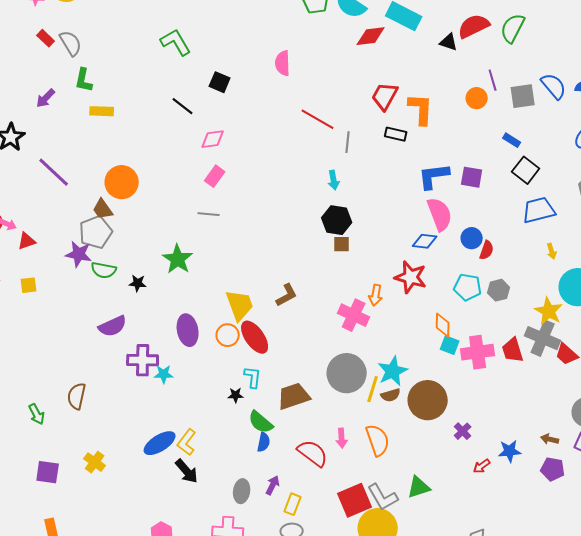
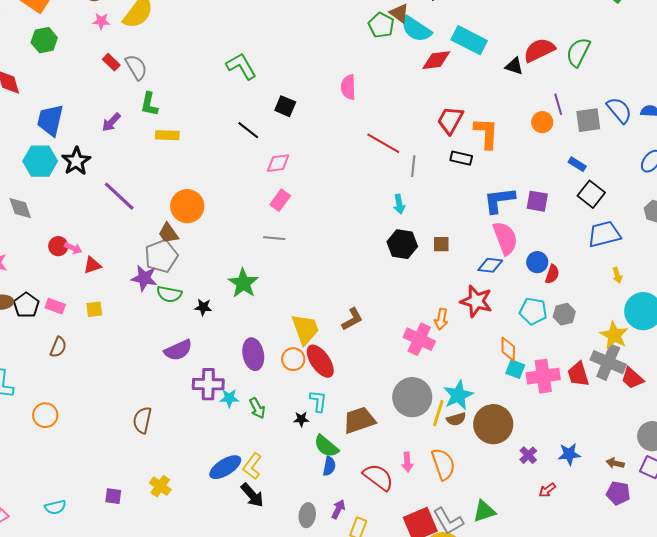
brown square: (342, 244) -> (441, 244), moved
green arrow: (37, 414) -> (257, 408), moved
blue star: (510, 451) -> (569, 454), moved
purple square: (48, 472) -> (113, 496), size x0.7

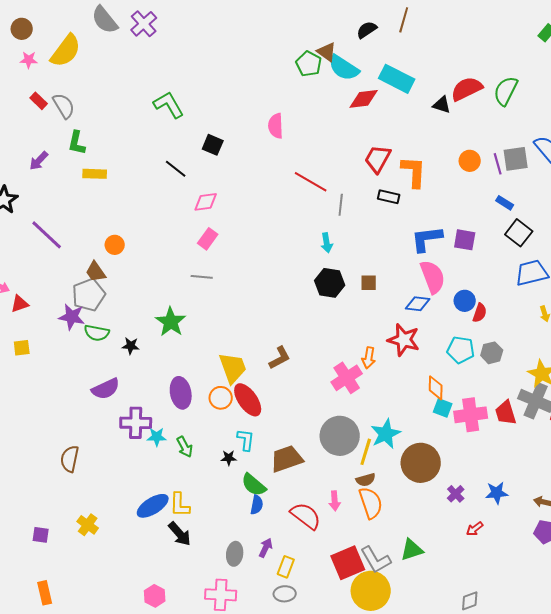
purple line: (558, 104) -> (498, 164), moved
orange circle: (187, 206) -> (115, 245), size x0.6
pink cross: (419, 339) -> (347, 378), turned 32
brown semicircle: (456, 419) -> (366, 480), moved
yellow L-shape: (252, 466) -> (180, 505), turned -36

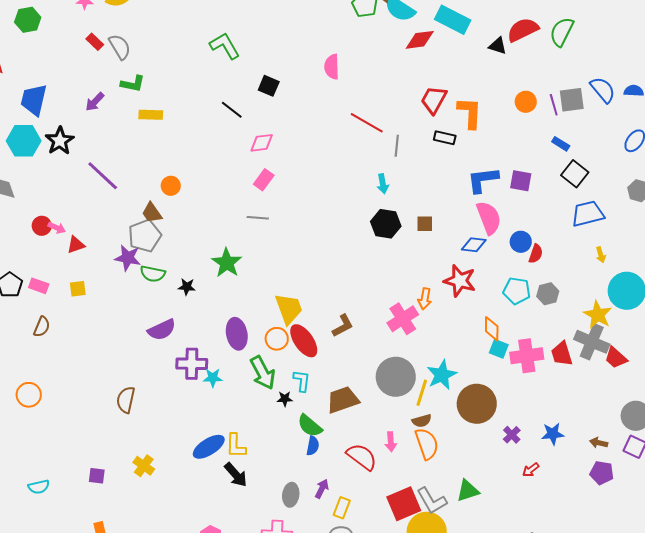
green L-shape: (77, 143) -> (133, 84), turned -90
brown L-shape: (280, 358) -> (343, 326), moved
green arrow: (185, 447) -> (263, 373), moved, size x1.6

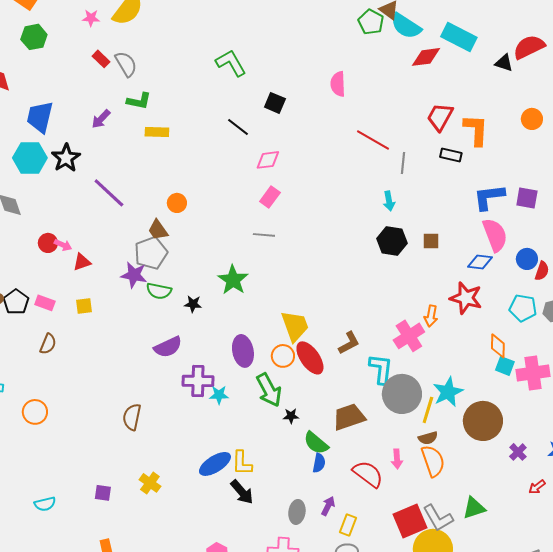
cyan L-shape: (302, 381) -> (381, 369), moved, size x1.4

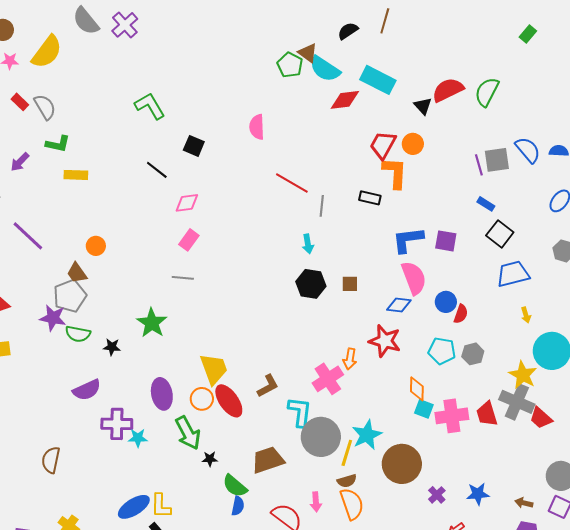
black triangle: (504, 63) -> (423, 106), turned 30
red trapezoid: (440, 117) -> (383, 145), moved
orange circle: (532, 119) -> (413, 144), moved

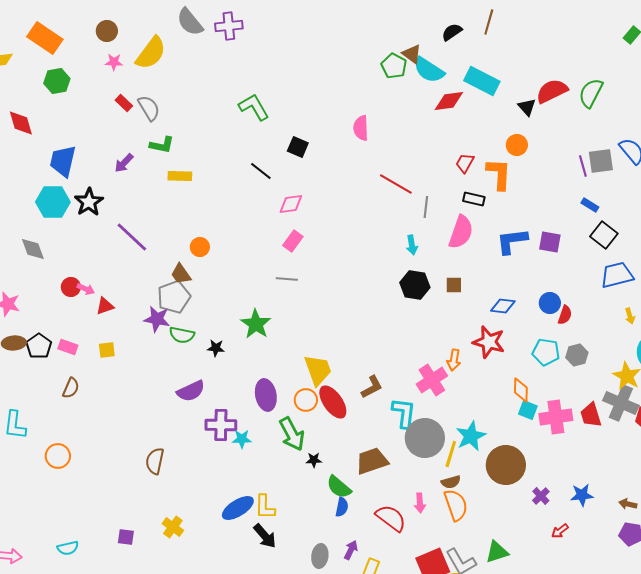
purple cross: (125, 25) -> (229, 26), turned 36
red trapezoid: (383, 145) -> (465, 163), moved, size x0.7
pink semicircle: (414, 278) -> (461, 232), moved, turned 40

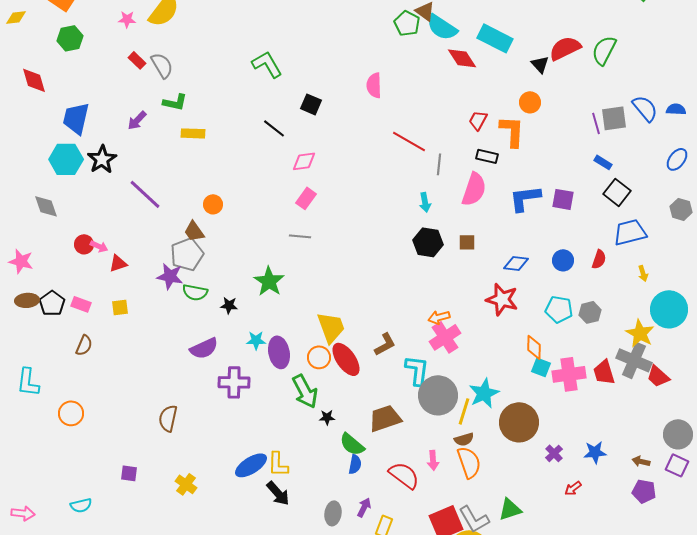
red diamond: (449, 101) -> (462, 58), turned 64
red semicircle: (565, 315) -> (599, 259), moved
orange arrow: (454, 360) -> (439, 317), moved, turned 65
cyan star: (242, 439) -> (256, 340), moved
purple square: (126, 537) -> (129, 473), moved

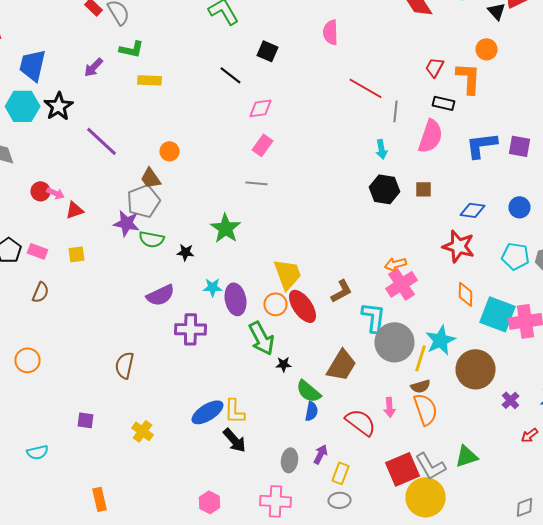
orange diamond: (534, 347) -> (466, 294), moved
cyan square: (541, 367) -> (498, 314), size x1.8
brown trapezoid: (385, 418) -> (342, 365), turned 140

